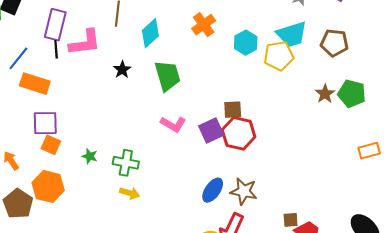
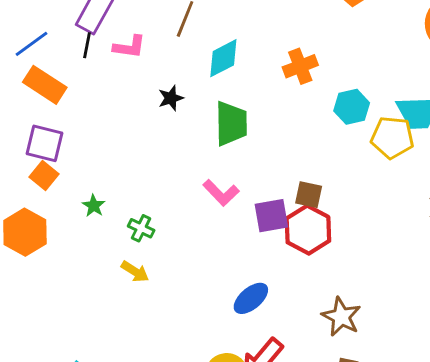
pink L-shape: (85, 43) -> (129, 47), size x0.7
green cross: (126, 163) -> (141, 228), size x0.7
brown star: (244, 191) -> (341, 317), moved

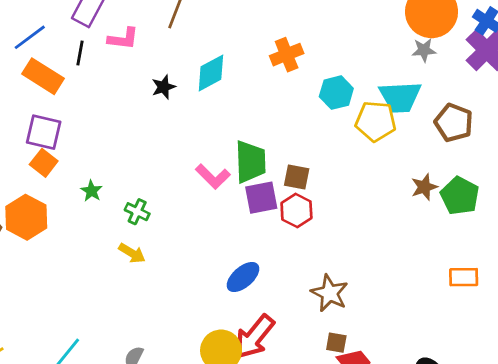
black line: (87, 45) -> (80, 53), moved
cyan diamond: (223, 58) -> (211, 73), moved
green trapezoid: (231, 123) -> (251, 162), moved
red hexagon: (308, 230) -> (296, 211), size x0.7

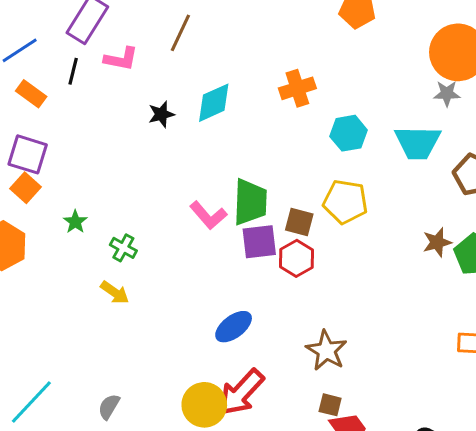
orange rectangle: (43, 76) -> (31, 94), size x0.7
yellow pentagon: (376, 121) -> (345, 202), moved

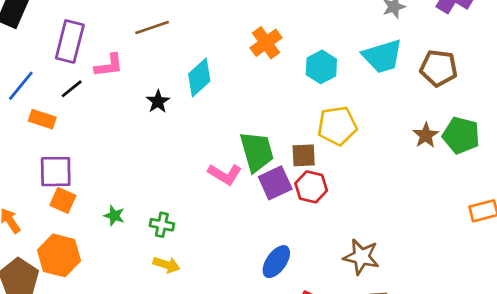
brown line: (180, 33) -> (152, 28), turned 64
black line: (73, 71) -> (72, 89), turned 55

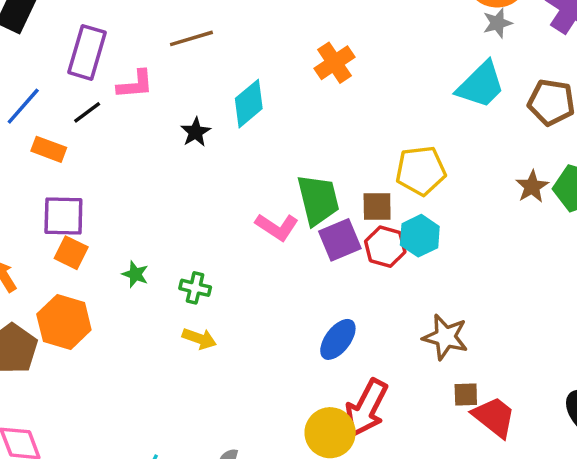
cyan trapezoid: (382, 56) -> (481, 85), turned -30
cyan hexagon: (321, 67) -> (420, 236), moved

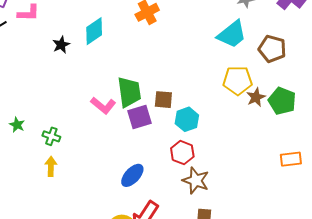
yellow pentagon: (421, 171) -> (238, 80), moved
red hexagon: (385, 247) -> (182, 153), moved
yellow arrow: (199, 339) -> (51, 166), turned -114

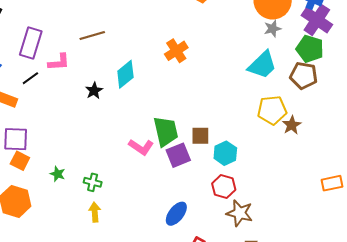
green pentagon: (282, 101) -> (310, 49), moved

